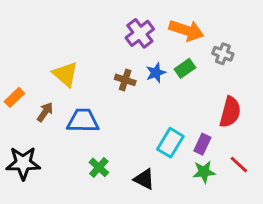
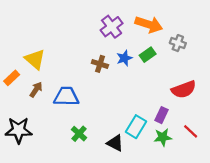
yellow triangle: (65, 74) -> (35, 59), moved
red semicircle: (230, 112) -> (184, 90), turned 55
cyan rectangle: (170, 143) -> (136, 127), moved

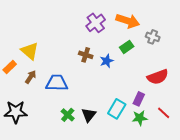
blue star: (124, 58) -> (107, 61), moved
black triangle: (115, 143) -> (89, 115), moved, turned 42

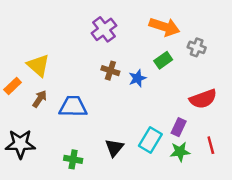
purple cross: (96, 23) -> (104, 29), moved
red line: (164, 113) -> (211, 145), turned 32
green cross: (68, 115) -> (73, 159), moved, turned -32

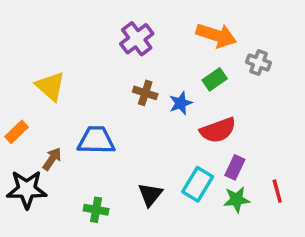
orange rectangle: (13, 86) -> (17, 132), moved
brown arrow: (40, 99) -> (52, 159), moved
red semicircle: (203, 99) -> (218, 130), moved

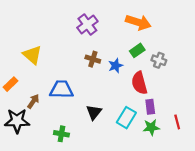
gray cross: (259, 62) -> (159, 60), moved
red semicircle: (218, 130) -> (139, 83), turned 95
purple rectangle: (235, 167) -> (150, 107), turned -32
black triangle: (150, 194) -> (94, 112), moved

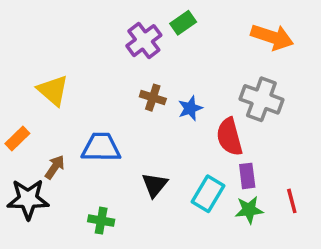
orange arrow: (138, 22) -> (272, 37), moved
green rectangle: (137, 50) -> (183, 23), moved
gray cross: (159, 60) -> (261, 99), size x1.6

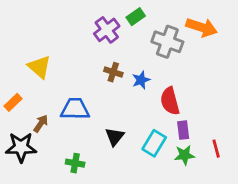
gray cross: (261, 99) -> (167, 42), moved

